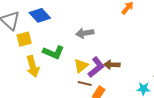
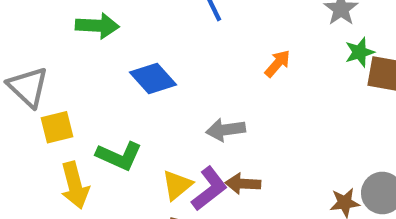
blue diamond: (40, 15) -> (153, 78), moved
gray arrow: (85, 33) -> (226, 130), moved

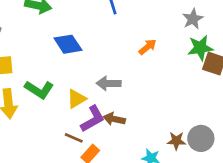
green star: (360, 52) -> (200, 48), size x1.4
yellow triangle: (177, 185) -> (76, 99), moved

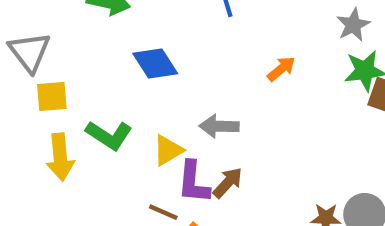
purple L-shape: (93, 119) -> (193, 182), turned 124
brown arrow: (114, 119) -> (228, 183), turned 120

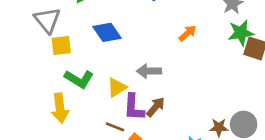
gray triangle: (30, 52) -> (47, 20), moved
yellow square: (52, 97) -> (61, 45), moved
yellow arrow: (60, 157) -> (60, 108), moved

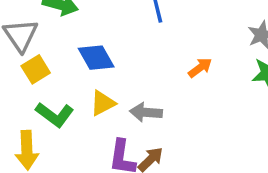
yellow square: (61, 45) -> (36, 69), turned -30
yellow triangle: (117, 87) -> (103, 103), moved

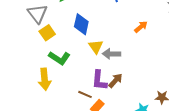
blue diamond: (96, 58) -> (81, 24), turned 45
yellow triangle: (103, 103) -> (96, 47), moved, turned -35

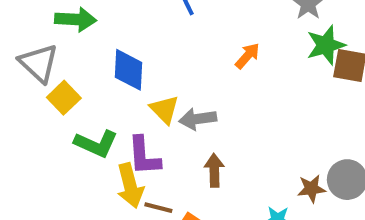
yellow arrow: (45, 79) -> (130, 186), moved
purple L-shape: (99, 80) -> (144, 156), moved
brown arrow: (116, 81) -> (214, 170), turned -35

